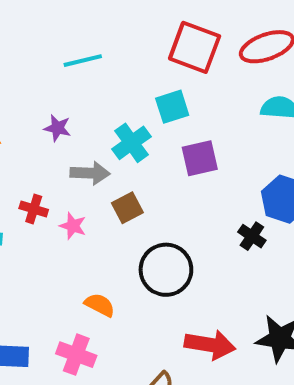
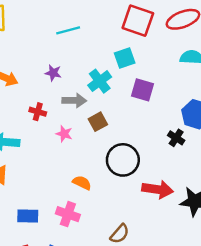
purple square: (200, 158) -> (143, 90), turned 30
red cross: (34, 209) -> (38, 112), moved
red arrow: (210, 345) -> (158, 189), moved

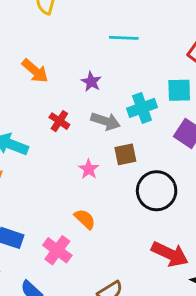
pink star: (64, 134) -> (89, 169), moved
black circle: (123, 160) -> (157, 191), moved

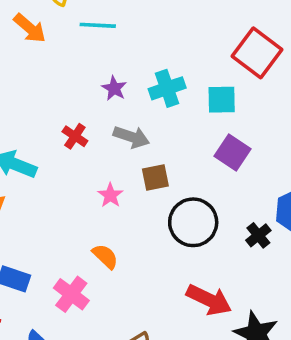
cyan line: (124, 38) -> (98, 25), moved
orange arrow: (35, 71) -> (30, 28), moved
cyan cross: (142, 108) -> (167, 88), moved

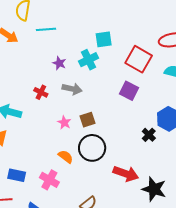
red square: (257, 53) -> (139, 59), moved
cyan square: (222, 100) -> (104, 39), moved
brown square: (155, 177) -> (87, 120), moved
black circle: (193, 222) -> (92, 148), moved

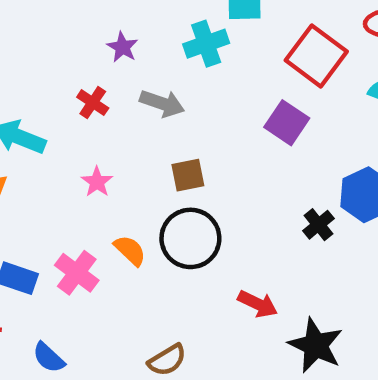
purple star: (59, 63) -> (122, 47), moved
pink star: (64, 123) -> (97, 182), moved
red arrow: (126, 174) -> (258, 304), size x0.7
pink cross: (49, 180) -> (77, 273), moved

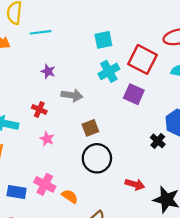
cyan cross: (206, 44) -> (109, 71), moved
red cross: (93, 103) -> (39, 109), moved
orange semicircle: (130, 250) -> (70, 196), moved

